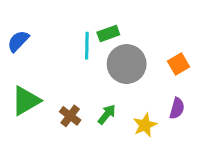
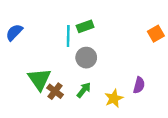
gray circle: (127, 64) -> (86, 58), moved, size x0.7
orange square: (179, 64) -> (156, 34), moved
green triangle: (26, 101) -> (39, 79), moved, turned -35

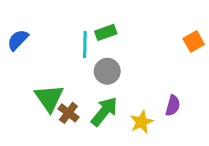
green arrow: (84, 90) -> (104, 111), size x1.5

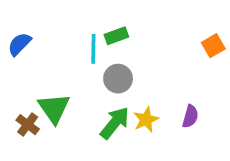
brown cross: (68, 113) -> (28, 125), moved
yellow star: (142, 122) -> (146, 120), moved

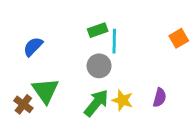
blue semicircle: (19, 44) -> (33, 47), moved
cyan line: (93, 49) -> (114, 41), moved
yellow star: (146, 120) -> (122, 100), turned -30

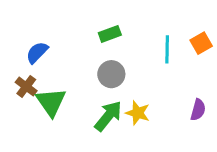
cyan line: (114, 41) -> (167, 49), moved
purple semicircle: (160, 97) -> (198, 110), moved
brown cross: (23, 104) -> (26, 87), moved

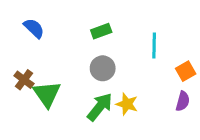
orange square: (201, 43) -> (186, 71), moved
blue semicircle: (37, 52) -> (34, 28), moved, turned 90

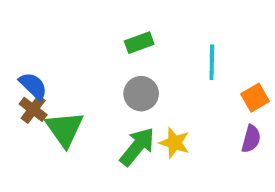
blue semicircle: (34, 28) -> (33, 86), moved

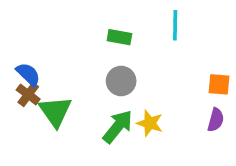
green rectangle: (139, 43) -> (119, 37), turned 30
cyan line: (212, 62) -> (175, 25), moved
orange square: (255, 98) -> (219, 84), turned 35

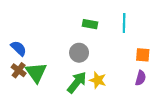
cyan line: (175, 25) -> (124, 23), moved
green rectangle: (119, 37) -> (90, 24), moved
brown cross: (28, 95) -> (19, 70), moved

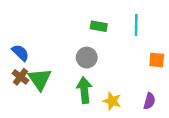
purple semicircle: (141, 78) -> (149, 101), moved
yellow star: (98, 80) -> (112, 101), moved
green arrow: (77, 82) -> (84, 90), turned -45

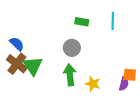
orange square: (157, 60) -> (130, 75), moved
brown cross: (20, 77) -> (17, 64), size x1.5

